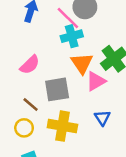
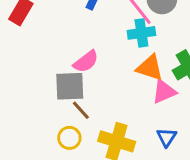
orange triangle: (82, 63) -> (150, 68), turned -45
gray square: (57, 89) -> (70, 86), moved

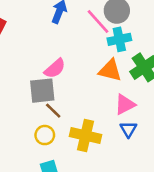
cyan cross: (141, 33) -> (119, 39), moved
pink triangle: (164, 92) -> (125, 105), moved

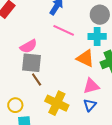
pink line: (98, 21) -> (64, 30), moved, turned -35
pink semicircle: (55, 69) -> (28, 46), moved
yellow circle: (45, 135) -> (15, 105), moved

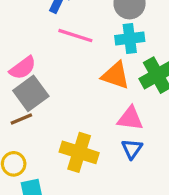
gray square: (31, 63) -> (31, 93), turned -35
brown line: (37, 80) -> (21, 119), moved, turned -72
pink triangle: (91, 86) -> (130, 118), turned 30

